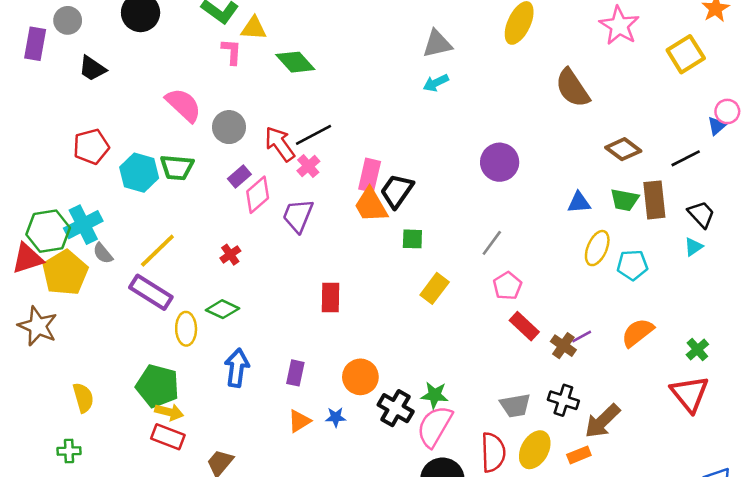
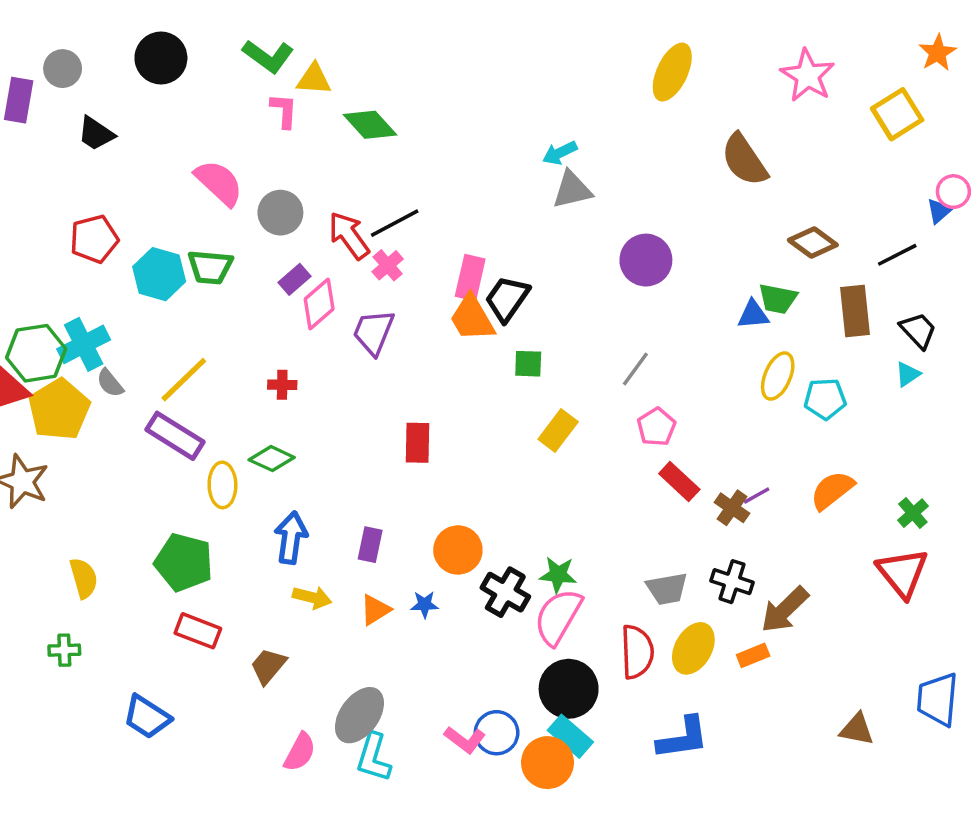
gray triangle: (437, 44) -> (572, 190), moved
green trapezoid: (625, 200) -> (778, 299), moved
red cross: (230, 255) -> (282, 385), turned 36
yellow arrow: (169, 412) -> (312, 597), moved

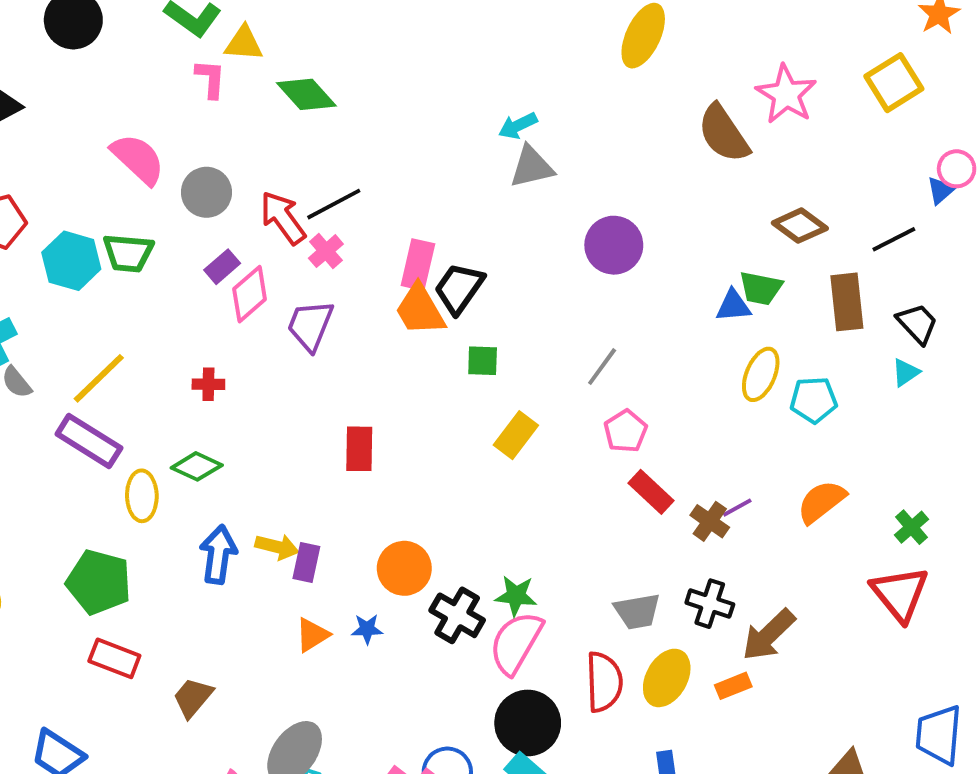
pink star: (808, 76) -> (786, 94), moved
yellow arrow: (312, 597) -> (277, 547), moved

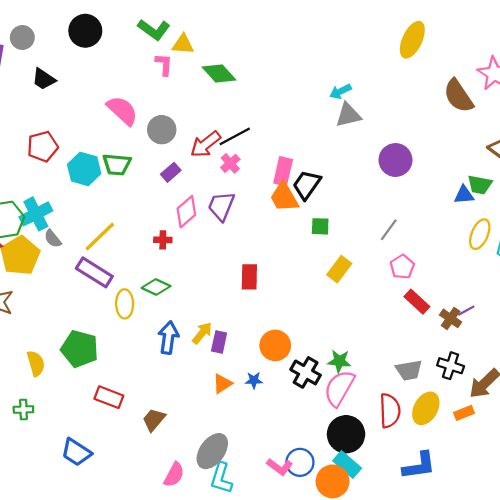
red arrow: (283, 218) -> (206, 144), turned -92
pink diamond: (250, 294) -> (186, 212), moved
yellow arrow: (277, 547) -> (202, 333), turned -65
green pentagon: (99, 582) -> (80, 349), moved

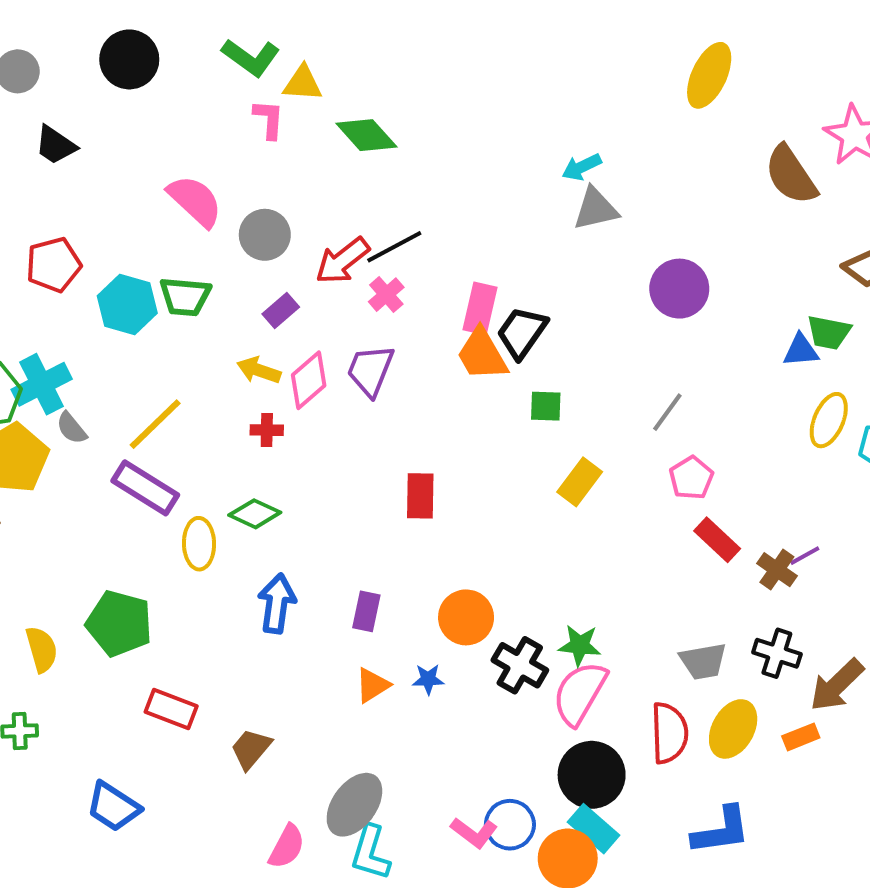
yellow arrow: (202, 333) -> (259, 370), moved, turned -110

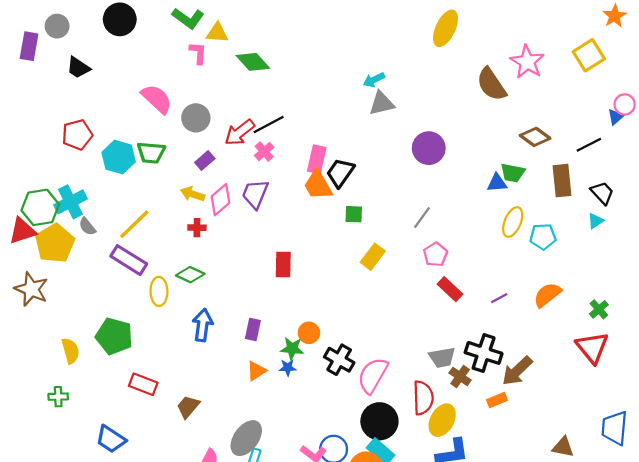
brown cross: (777, 570) -> (460, 376), moved
orange circle: (466, 617) -> (309, 333), size x0.7
green star: (580, 645) -> (292, 349), moved
black cross: (777, 653) -> (484, 353), size x1.4
yellow ellipse: (733, 729) -> (442, 420), moved

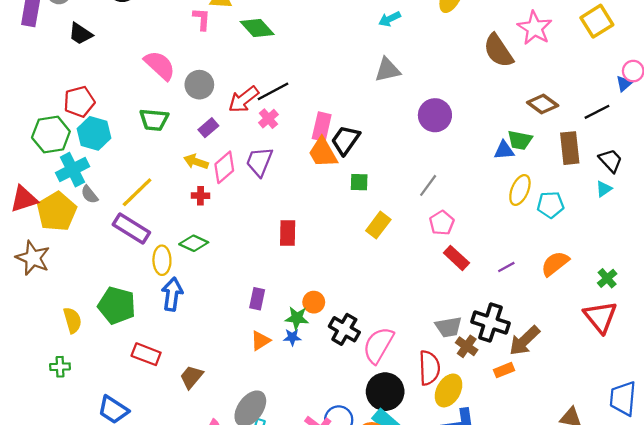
cyan arrow: (374, 80) -> (390, 19), moved
cyan hexagon: (119, 157) -> (94, 133), moved
green hexagon: (40, 207) -> (51, 134), moved
blue arrow: (203, 325) -> (172, 294), moved

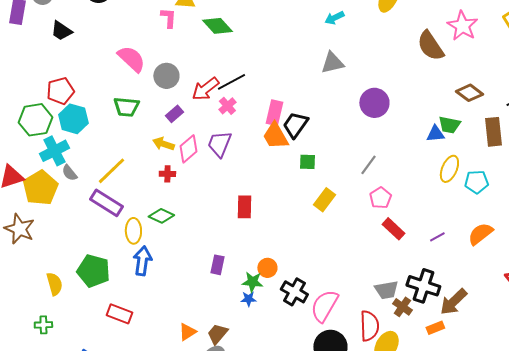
orange triangle: (261, 341) -> (187, 332), moved
brown trapezoid: (191, 377) -> (217, 334), moved

